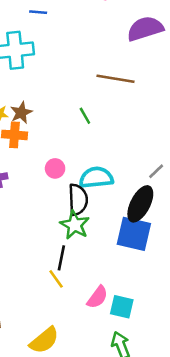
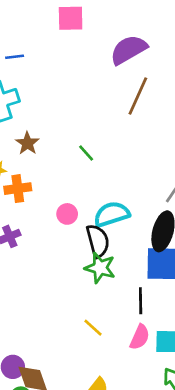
brown line: (115, 79) -> (138, 96), moved, turned -63
brown star: (21, 113) -> (27, 143), moved
black line: (61, 258) -> (141, 301), moved

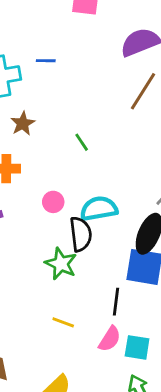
blue line: (15, 57) -> (46, 61), moved
green star: (100, 268) -> (61, 264), moved
yellow line: (93, 328) -> (63, 322), turned -30

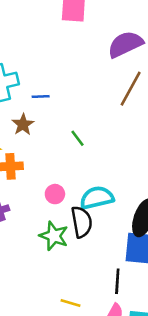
blue line: (46, 61) -> (41, 96), moved
green star: (61, 264) -> (54, 236), moved

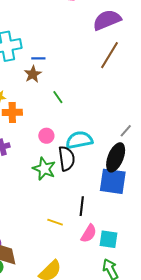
brown star: (23, 124) -> (33, 74), moved
green line: (78, 138) -> (58, 97), moved
black line: (117, 281) -> (82, 206), moved

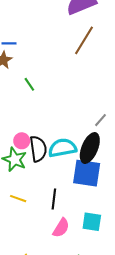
pink circle: (46, 136) -> (22, 141), moved
cyan semicircle: (79, 140) -> (62, 148), moved
yellow line: (55, 222) -> (18, 199), moved
cyan square: (108, 239) -> (92, 222), moved

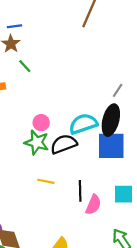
green line: (29, 84) -> (25, 66), moved
black semicircle: (38, 149) -> (64, 144), moved, turned -95
black line: (54, 199) -> (80, 191), moved

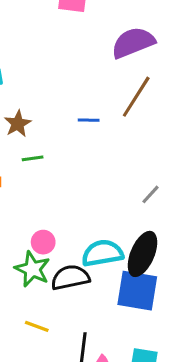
blue line: (14, 26) -> (89, 120), moved
green line: (25, 66) -> (33, 158), turned -64
gray line: (118, 90) -> (151, 194), moved

